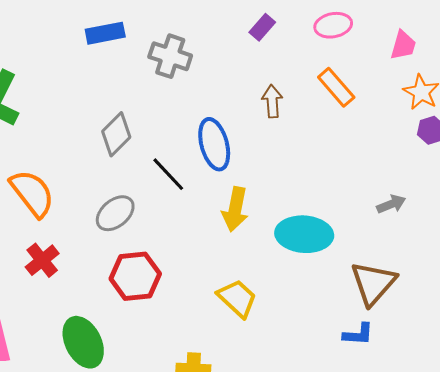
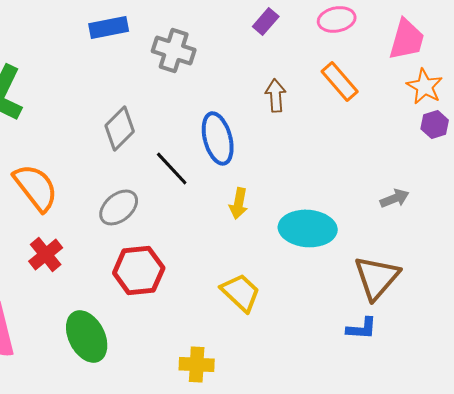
pink trapezoid: (403, 45) -> (407, 39), size x1.4
yellow arrow: (235, 209) -> (239, 203), size x0.7

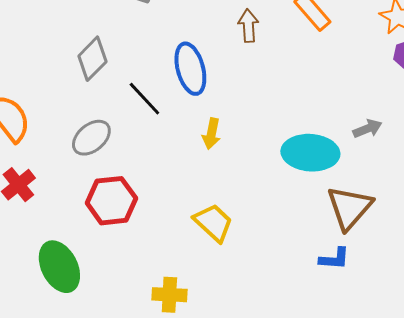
cyan ellipse: (308, 228) -> (310, 153), moved

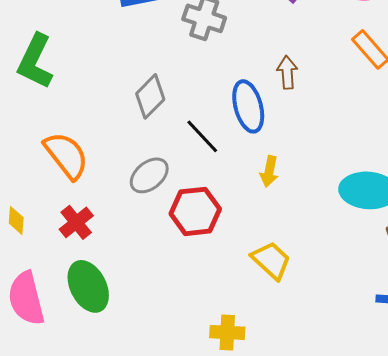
brown arrow: (248, 26) -> (287, 72), moved
red hexagon: (111, 201) -> (195, 211), moved
green ellipse: (59, 267) -> (88, 286), moved

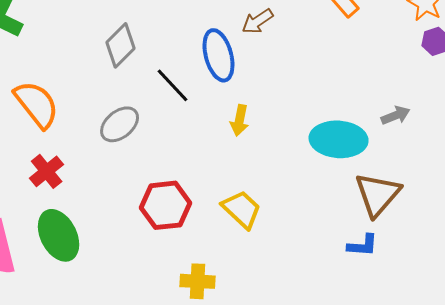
brown arrow: (287, 72) -> (258, 21), turned -120
red hexagon: (195, 211) -> (166, 205), moved

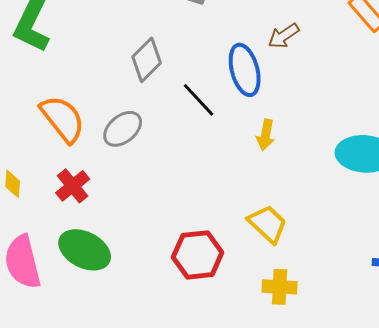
gray ellipse: (120, 124) -> (123, 129), moved
red hexagon: (166, 205) -> (198, 255), moved
green ellipse: (59, 235) -> (85, 250), turned -36
yellow cross: (198, 281) -> (280, 287), moved

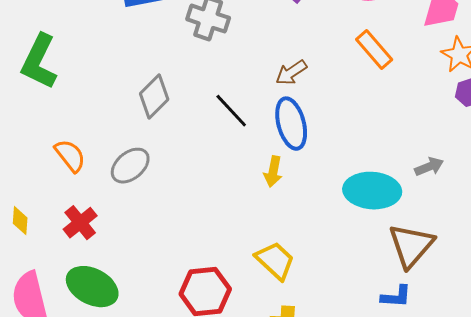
blue ellipse: (245, 70) -> (291, 124), moved
black line: (199, 100) -> (231, 111), moved
orange semicircle: (63, 119) -> (70, 156), size x0.7

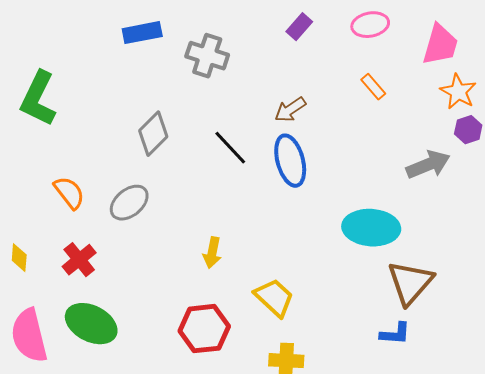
orange rectangle: (374, 50) -> (373, 87), size x0.7
gray arrow: (429, 167) -> (428, 165), moved, size x1.5
yellow arrow: (273, 172) -> (212, 253), moved

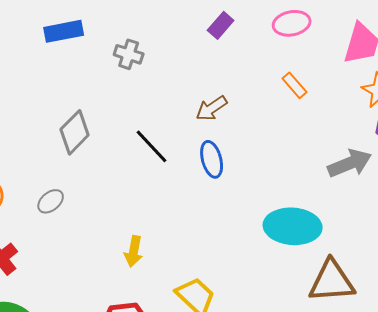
gray cross: (207, 56) -> (129, 54), size x0.7
blue ellipse: (290, 161) -> (212, 159), size x0.7
gray ellipse: (129, 203) -> (51, 201), size x0.7
brown triangle: (410, 283) -> (332, 281), turned 45

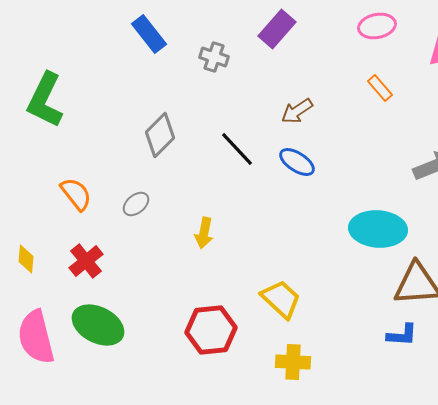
purple rectangle: (221, 25) -> (277, 29), moved, size x1.4
blue rectangle: (64, 31) -> (149, 34), turned 63
blue ellipse: (212, 159) -> (297, 162), turned -42
yellow arrow: (134, 251) -> (204, 233), moved

